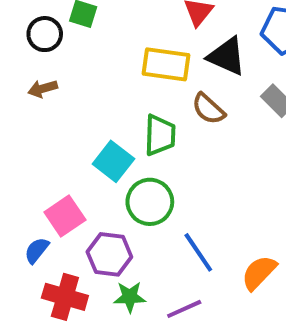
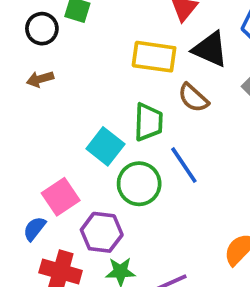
blue line: (198, 252) -> (184, 165), moved

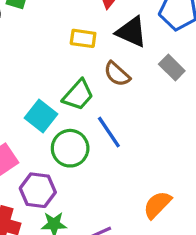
yellow rectangle: (154, 57) -> (83, 38), size x0.7
green trapezoid: (148, 122) -> (78, 95), turned 40

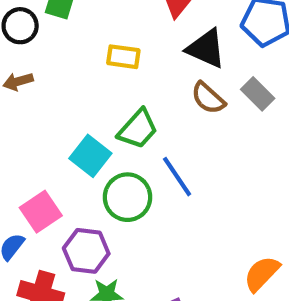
yellow rectangle: (83, 38) -> (123, 57), moved
brown semicircle: (117, 74) -> (208, 98), moved
orange semicircle: (157, 205) -> (262, 274), moved

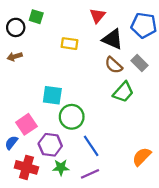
green trapezoid: (138, 129) -> (123, 92), moved
cyan square: (90, 156) -> (52, 95), turned -30
blue line: (177, 177) -> (91, 146), moved

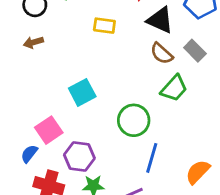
cyan square: (52, 95) -> (82, 92), turned -36
green circle: (72, 117) -> (134, 120), moved
blue line: (91, 146) -> (152, 158), moved, turned 50

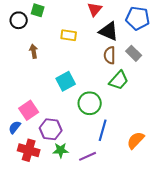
brown arrow: (33, 42) -> (34, 51), moved, turned 96
brown semicircle: (162, 53) -> (110, 55), turned 48
cyan square: (82, 92) -> (66, 81), moved

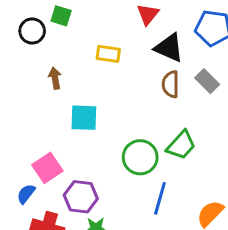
green trapezoid: (119, 80) -> (181, 145), moved
cyan square: (66, 81) -> (84, 118), moved, turned 30

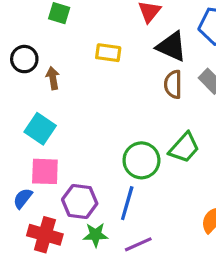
black circle: (32, 31) -> (24, 59), moved
cyan square: (84, 118) -> (40, 129), moved, turned 32
pink square: (47, 168) -> (45, 171), turned 36
blue line: (160, 198) -> (127, 203), moved

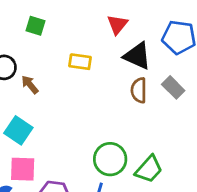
brown arrow: (53, 78) -> (30, 85), turned -30
green trapezoid: (184, 148) -> (149, 169), moved

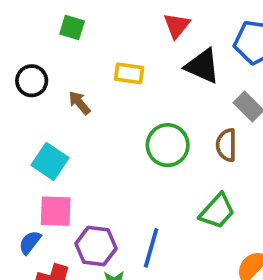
brown arrow: (30, 85) -> (79, 103), moved
brown semicircle: (139, 90) -> (226, 145), moved
green circle: (110, 159) -> (168, 145), moved

